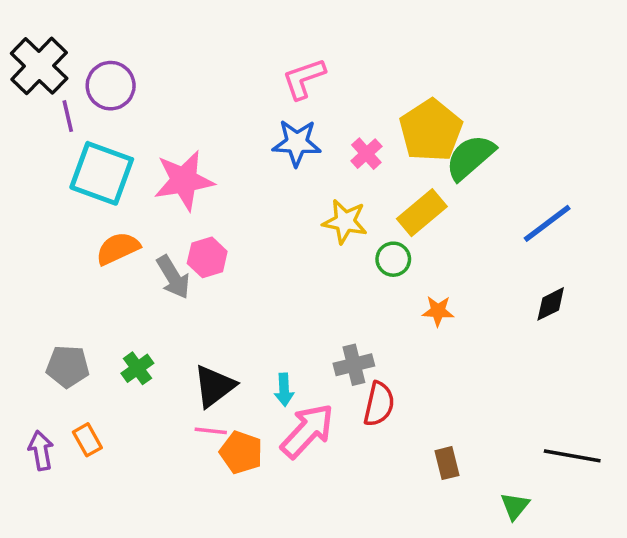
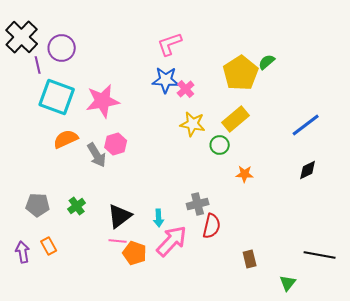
pink cross: (366, 154) -> (186, 89), moved
green semicircle: (470, 157) -> (267, 62), moved, size x0.6

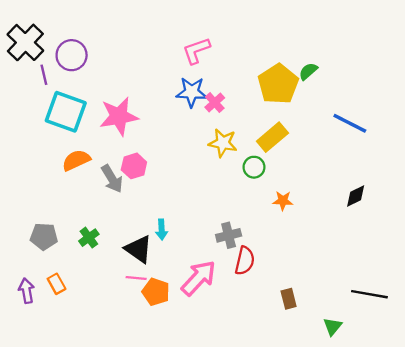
blue line: (306, 125) -> (350, 123), moved, turned 64
black triangle: (120, 216) -> (139, 249), turned -48
cyan arrow: (159, 218) -> (162, 229), moved

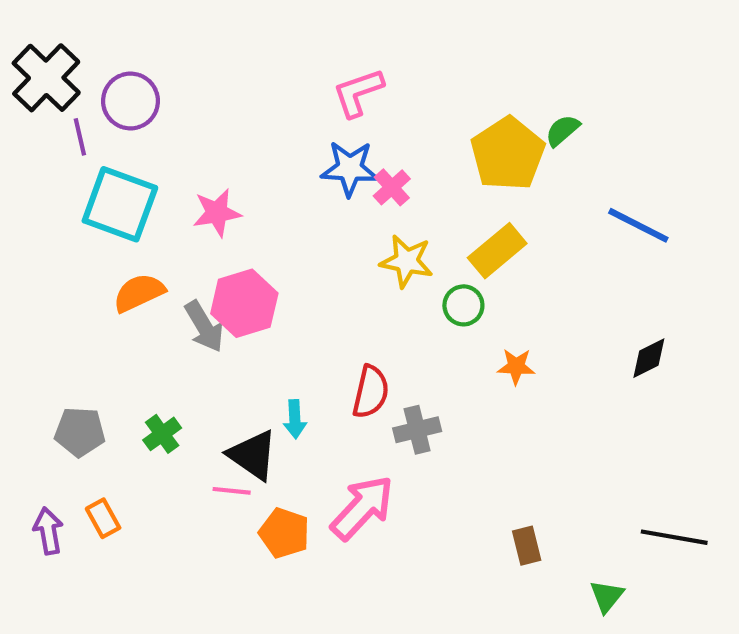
pink star: (119, 116) -> (217, 213), size x0.7
pink hexagon: (134, 166) -> (244, 303), size x1.4
red semicircle: (245, 261) -> (371, 392), moved
pink line: (136, 278) -> (232, 491), moved

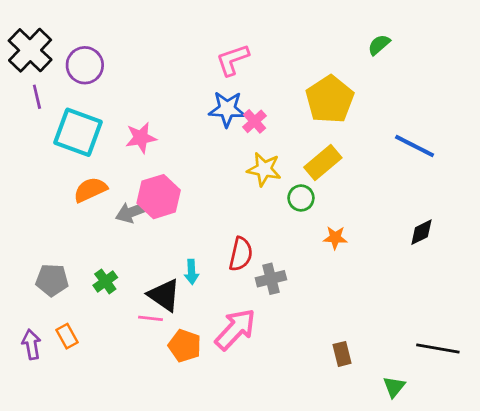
green semicircle: (562, 131) -> (379, 45), moved
purple line: (80, 137) -> (37, 97), moved
gray arrow: (204, 326) -> (133, 212), turned 100

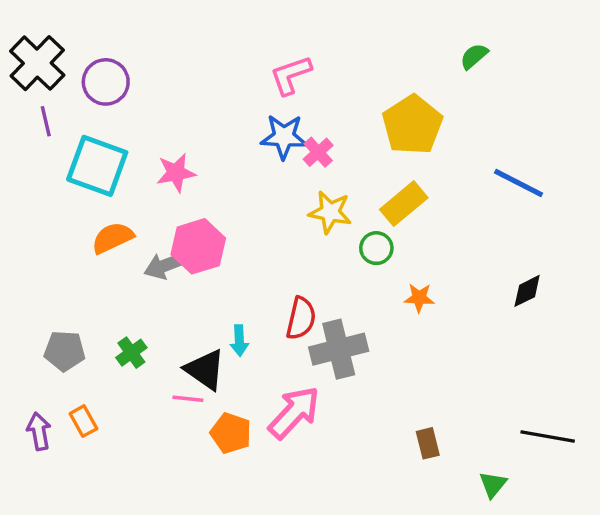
gray cross: (271, 279) -> (339, 349), size x1.5

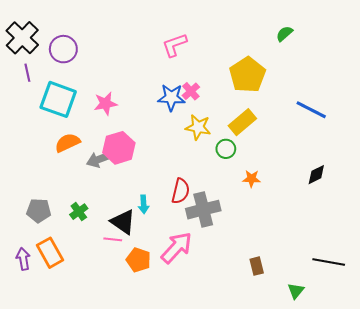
blue star: (284, 137) -> (171, 97), moved
orange rectangle: (83, 421) -> (50, 253), size x1.6

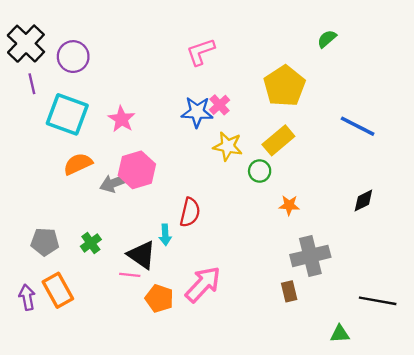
pink star: (106, 104) -> (122, 119), turned -30
red semicircle: (181, 191) -> (190, 212), moved
gray cross: (203, 210) -> (310, 256), moved
brown rectangle: (257, 266) -> (289, 291), moved
green triangle: (296, 291) -> (340, 334), turned 48

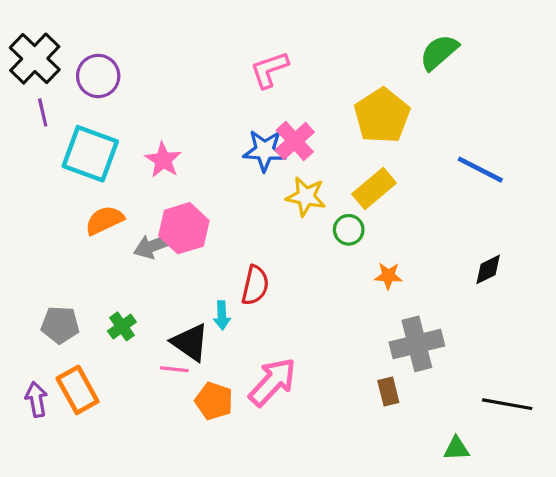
green semicircle: (327, 39) -> (439, 52), size x1.5
pink cross: (219, 105) -> (295, 141), size x1.4

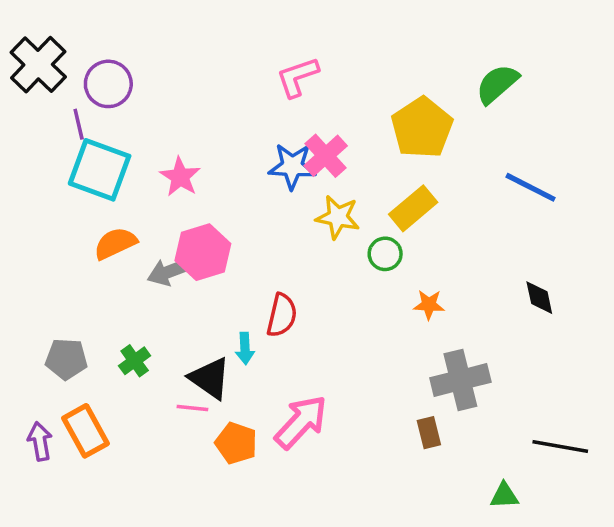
green semicircle: (439, 52) -> (497, 84), moved
purple line: (43, 112) -> (79, 124), moved
black diamond: (488, 269) -> (539, 298), turned -76

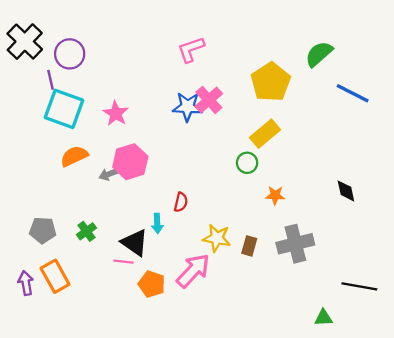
blue line: (531, 187) -> (353, 93), moved
yellow star: (338, 217) -> (217, 238), moved
gray arrow: (170, 271) -> (109, 174), size x0.7
red semicircle: (282, 315) -> (181, 202), size x0.7
brown rectangle: (429, 433) -> (249, 246), moved, turned 30

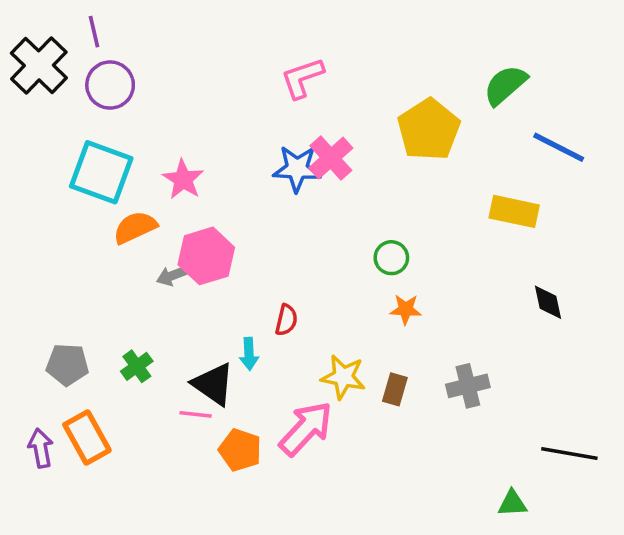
purple line: (51, 80) -> (94, 32), moved
yellow rectangle: (265, 134) -> (514, 211), moved, turned 52
orange semicircle: (74, 156) -> (135, 227), moved
orange star: (275, 195) -> (406, 309), moved
gray cross: (295, 244) -> (468, 386), size x0.7

